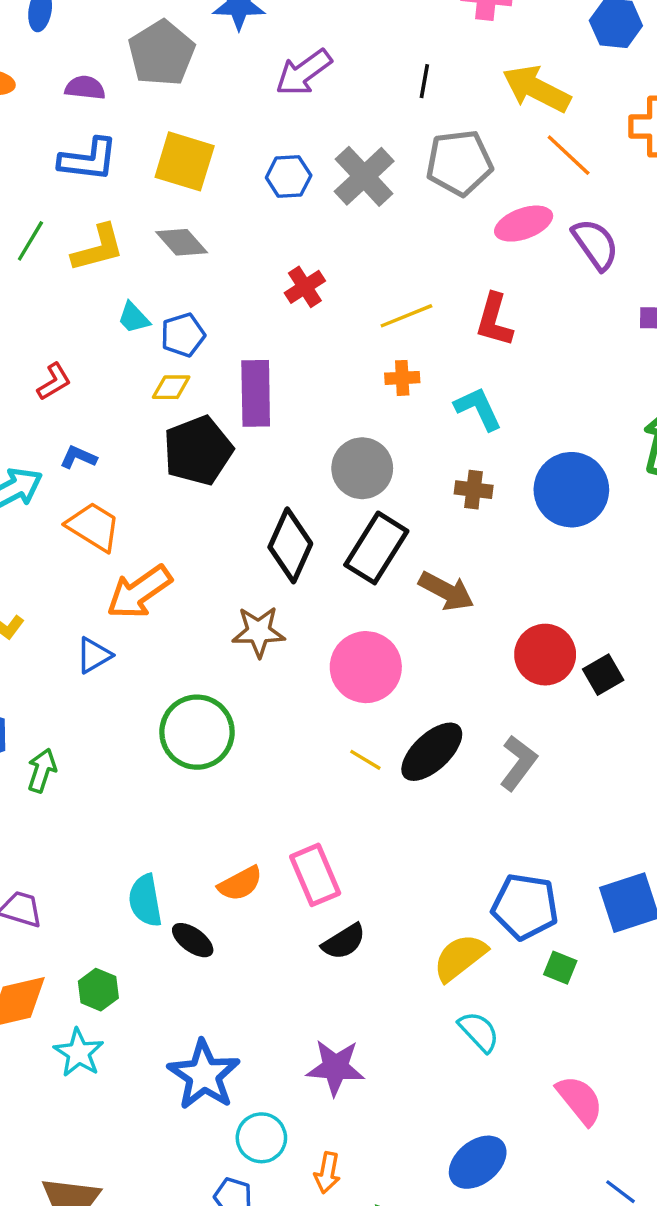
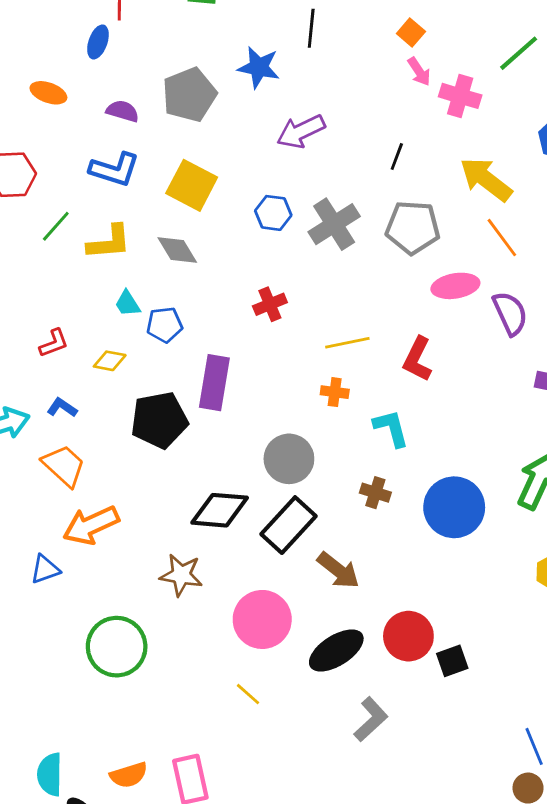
yellow diamond: (171, 387) -> (110, 361), moved
black diamond: (290, 545) -> (220, 510), turned 60
black ellipse: (432, 752) -> (336, 650), moved

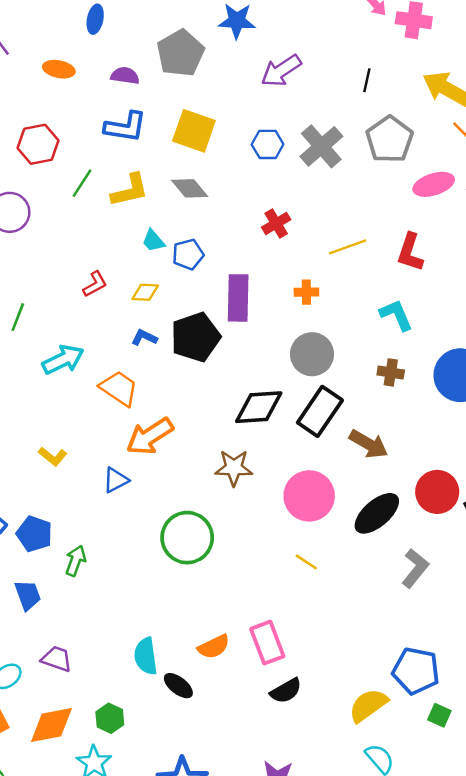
gray pentagon: (413, 227) -> (389, 139), turned -30
orange cross: (335, 392) -> (306, 292), moved
blue L-shape: (62, 408) -> (144, 338), moved

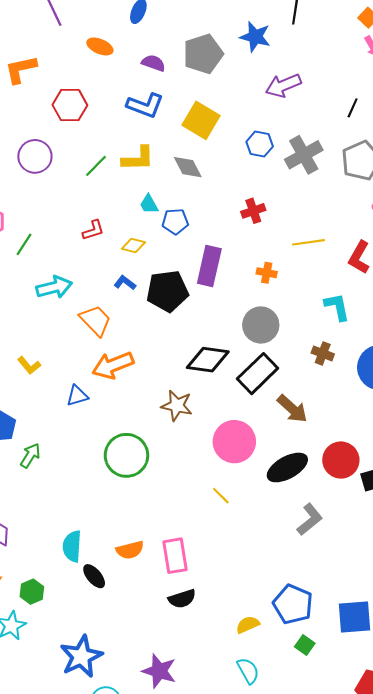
green line: (82, 183) -> (96, 166), moved
yellow semicircle: (368, 705) -> (248, 625), size x0.7

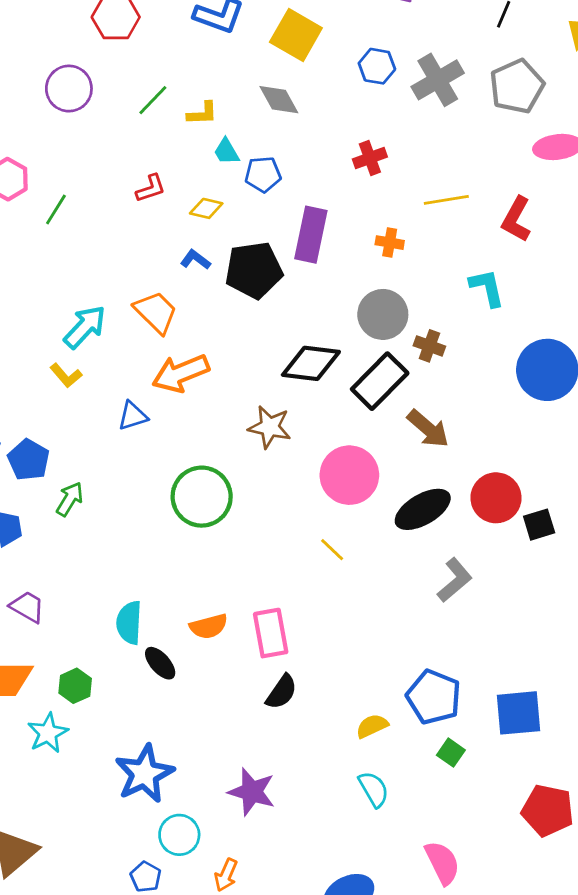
yellow L-shape: (138, 159) -> (202, 113), moved, size x0.7
cyan arrow: (54, 287) -> (85, 327), moved, turned -32
brown cross: (323, 353) -> (429, 346), moved
black semicircle: (182, 599) -> (281, 692), turned -36

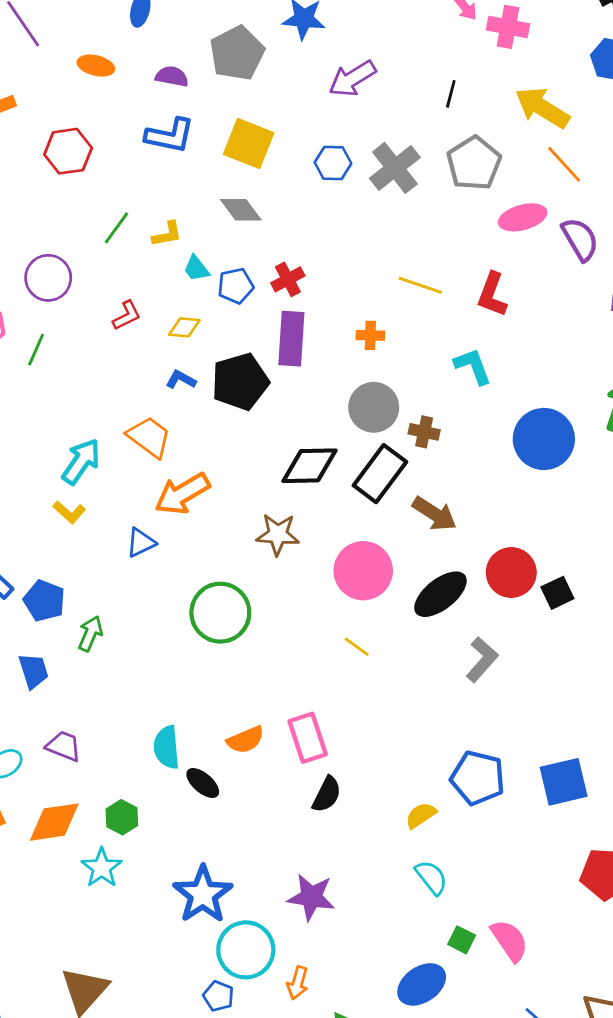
purple circle: (69, 89) -> (48, 278), moved
red cross: (370, 158) -> (288, 279), moved
yellow line: (446, 200) -> (420, 285), turned 36
green square: (451, 753) -> (462, 940), moved
cyan circle: (179, 835) -> (246, 950), size x1.4

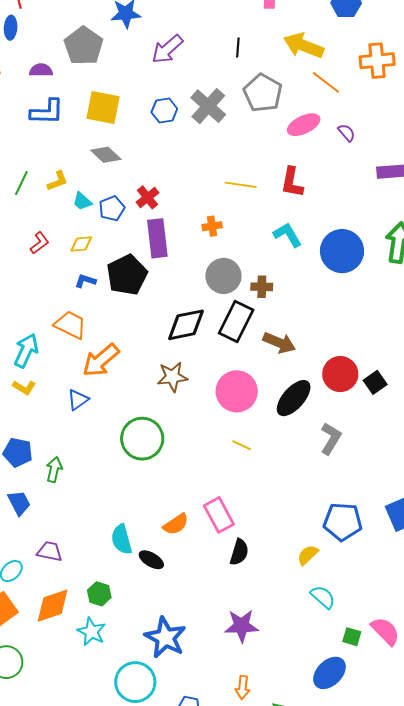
purple semicircle: (580, 239) -> (347, 133), size x0.6
blue circle: (544, 439) -> (342, 251), moved
cyan circle: (246, 950) -> (135, 682), moved

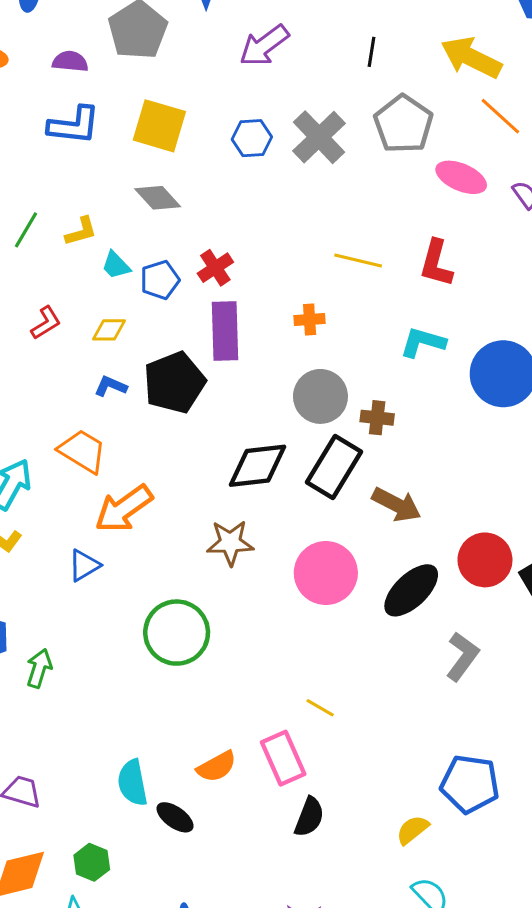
pink ellipse: (304, 125) -> (461, 177), turned 44
cyan L-shape: (288, 235) -> (423, 342), turned -48
yellow line: (242, 445) -> (320, 708), moved

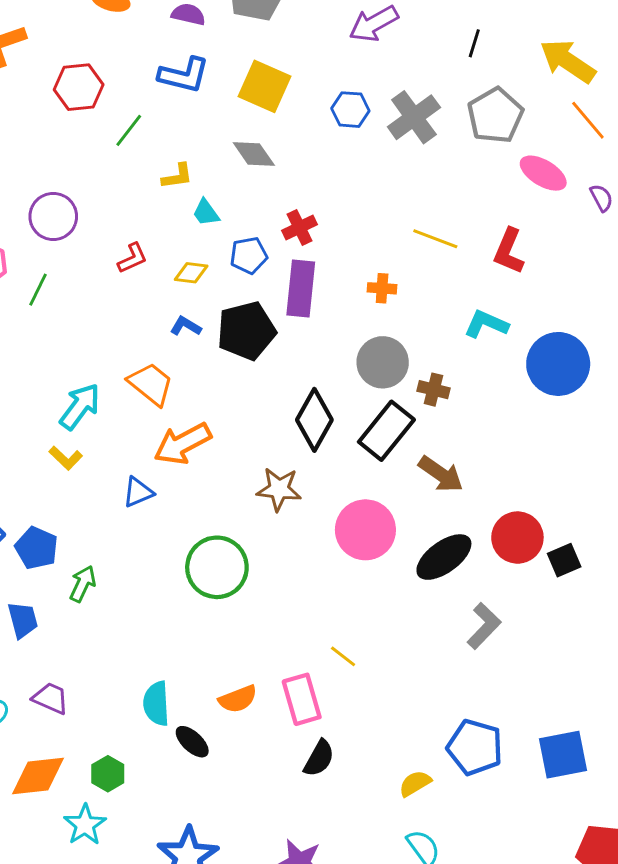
green line: (26, 230) -> (129, 130), moved
blue pentagon: (160, 280) -> (249, 255), moved
black diamond: (257, 466) -> (314, 420), turned -62

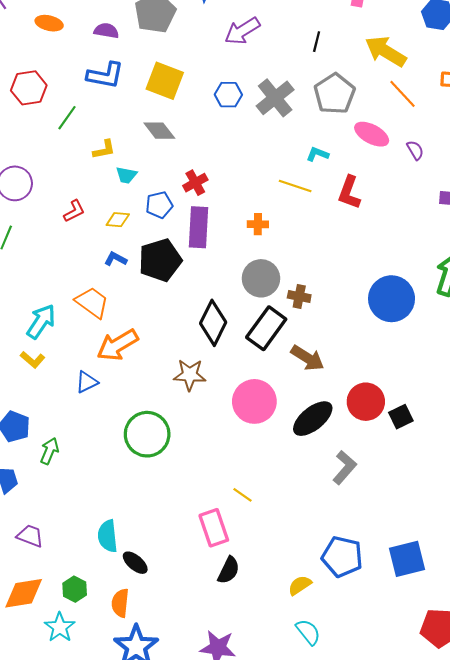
cyan trapezoid: (206, 213) -> (126, 175), turned -40
cyan L-shape: (486, 324) -> (317, 154), moved, size x0.7
blue circle: (558, 364) -> (392, 299), moved
orange semicircle: (238, 699) -> (120, 603), moved, turned 120

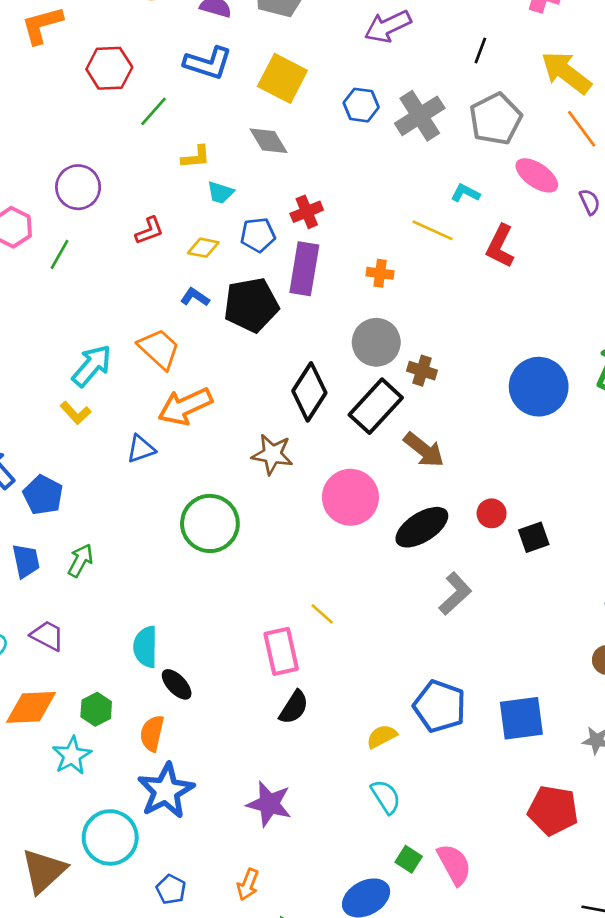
red circle: (366, 402) -> (492, 513), size x0.6
green arrow: (49, 451) -> (80, 560), moved

